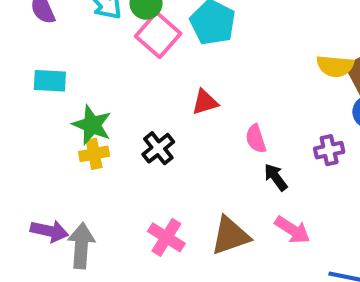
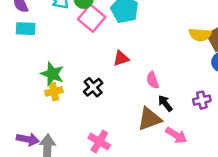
cyan rectangle: (50, 81) -> (26, 29), moved
purple cross: (329, 150) -> (202, 100), moved
brown triangle: (230, 236) -> (149, 119), moved

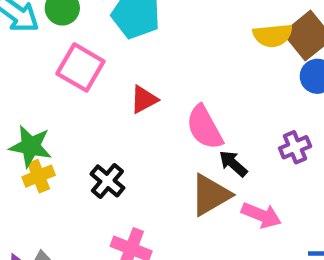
pink square: (92, 18) -> (80, 67), moved
pink semicircle: (153, 80) -> (205, 127), size x1.5
black cross: (93, 87) -> (107, 181), moved

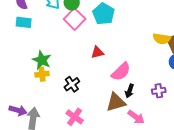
pink square: (80, 67) -> (75, 19), moved
pink semicircle: (205, 127) -> (121, 72), turned -120
black arrow: (233, 164) -> (130, 91), turned -128

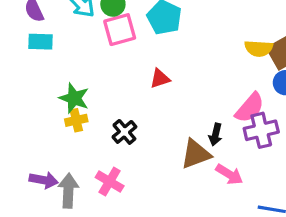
pink square: (75, 19) -> (120, 30), turned 35
pink semicircle: (121, 72) -> (250, 108), moved
purple cross: (159, 91) -> (261, 130), size x1.5
pink cross: (75, 117) -> (110, 182), moved

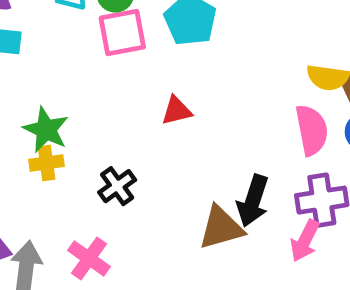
pink semicircle: (250, 108) -> (312, 130), moved, turned -56
black arrow: (215, 134) -> (253, 201), size x1.5
pink arrow: (229, 174) -> (305, 241), moved, turned 80

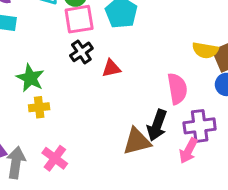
pink semicircle: (312, 130) -> (177, 89), moved
yellow cross: (47, 163) -> (39, 107), moved
black cross: (117, 186) -> (81, 52), moved

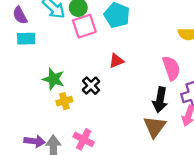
black cross: (81, 52) -> (91, 86), moved
brown triangle: (137, 141) -> (155, 127), moved, turned -30

